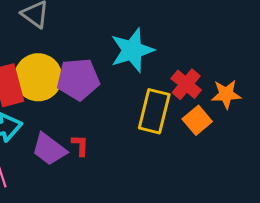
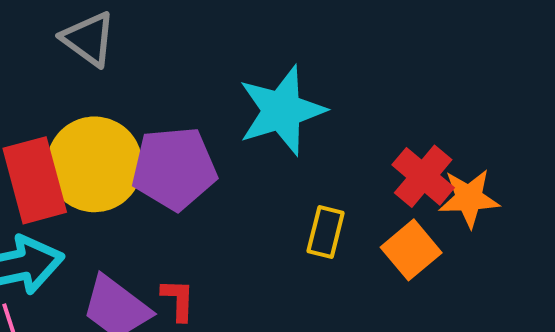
red cross: (186, 84) -> (423, 176), moved
yellow rectangle: (154, 111) -> (326, 232), size x0.6

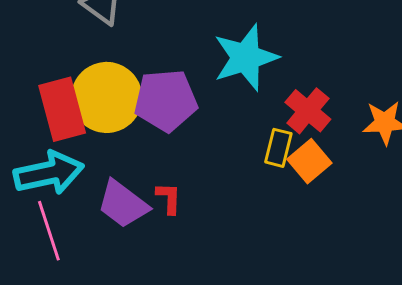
red cross: (423, 176) -> (308, 111), moved
orange square: (411, 250) -> (309, 161), moved

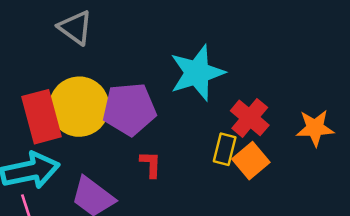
red L-shape: (169, 198) -> (151, 164), moved

